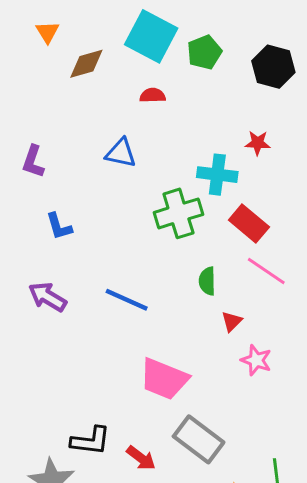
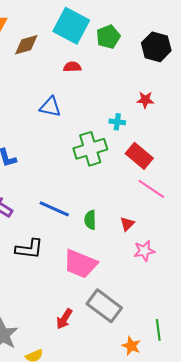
cyan cross: (217, 175) -> (117, 122), size x0.6
green semicircle: (207, 281) -> (90, 220), moved
pink star: (256, 360) -> (144, 251), turned -30
black L-shape: (91, 441) -> (29, 249), moved
red arrow: (141, 458) -> (64, 319), turned 85

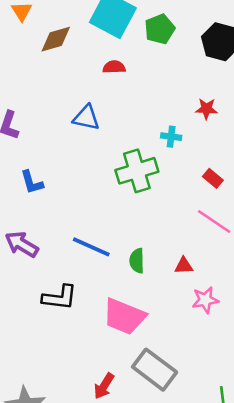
red rectangle: (139, 156) -> (213, 178), moved, size x0.6
red triangle: (127, 224) -> (184, 266), turned 42

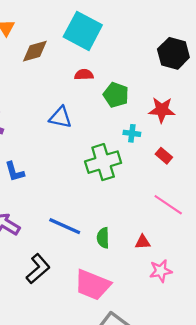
green pentagon: (160, 29) -> (116, 95), moved, turned -30
red star: (206, 109) -> (162, 110), size x1.4
red rectangle: (213, 178) -> (164, 156), moved
black L-shape: (60, 297) -> (38, 269), turned -48

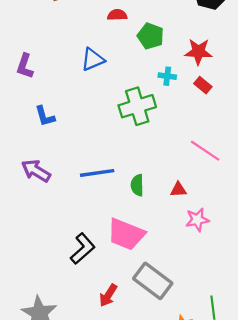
blue triangle: (60, 117) -> (93, 59), turned -35
red rectangle: (164, 156) -> (203, 85), moved
blue line: (65, 226) -> (97, 173), turned -32
black L-shape: (38, 269) -> (83, 249), moved

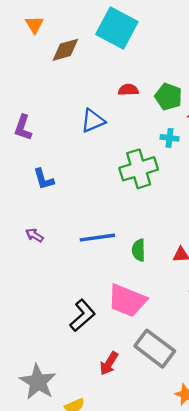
red semicircle: (117, 15) -> (128, 90), moved
green pentagon: (151, 36) -> (168, 97), moved
purple arrow: (36, 171) -> (34, 235), size x0.6

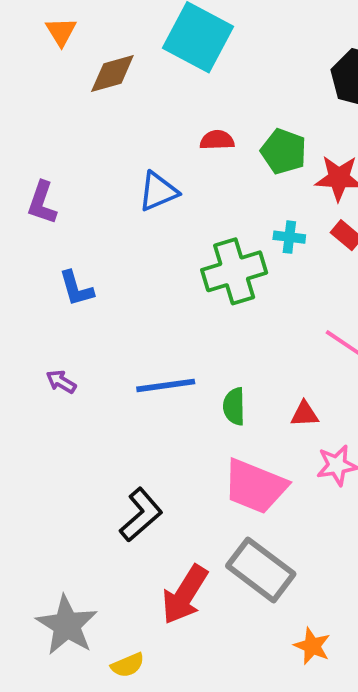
cyan cross: (170, 138) -> (289, 237), moved
pink trapezoid: (127, 301) -> (255, 486), moved
red arrow: (109, 363) -> (185, 595), size x1.5

